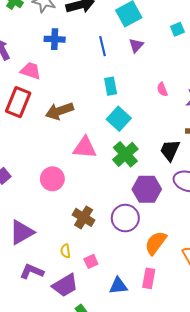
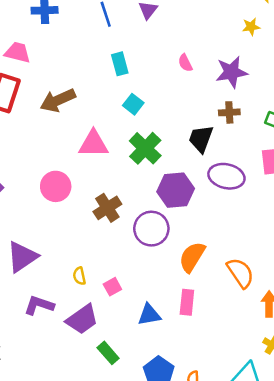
cyan square: (119, 119) -> (133, 104), size x0.7
brown cross: (84, 217) -> (107, 208), moved, turned 30

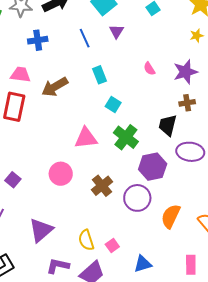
brown arrow: (58, 100) -> (55, 87), moved
yellow semicircle: (79, 276) -> (86, 240), size x1.5
pink rectangle: (187, 302) -> (191, 265), moved

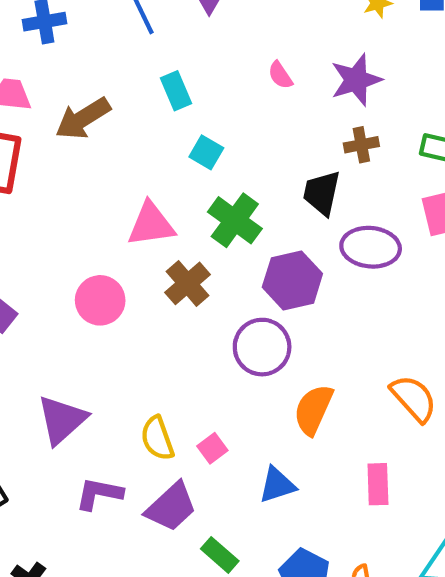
brown cross: (102, 186) -> (188, 283), moved
orange semicircle: (171, 216) -> (313, 410), moved

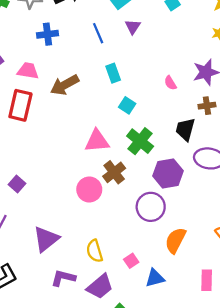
pink semicircle: (280, 75) -> (170, 83), moved
pink circle: (100, 300) -> (89, 190), moved
pink square: (212, 448) -> (131, 261), moved

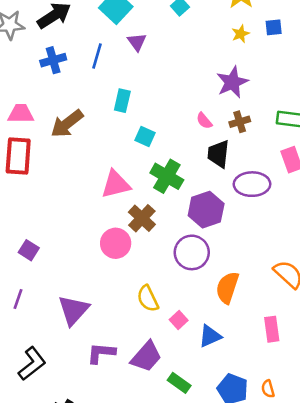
blue line: (98, 33) -> (97, 56), turned 48
blue cross: (47, 34) -> (53, 60), moved
cyan rectangle: (113, 73) -> (122, 101), turned 42
pink semicircle: (170, 83) -> (204, 121), moved
yellow semicircle: (95, 251) -> (148, 299), moved

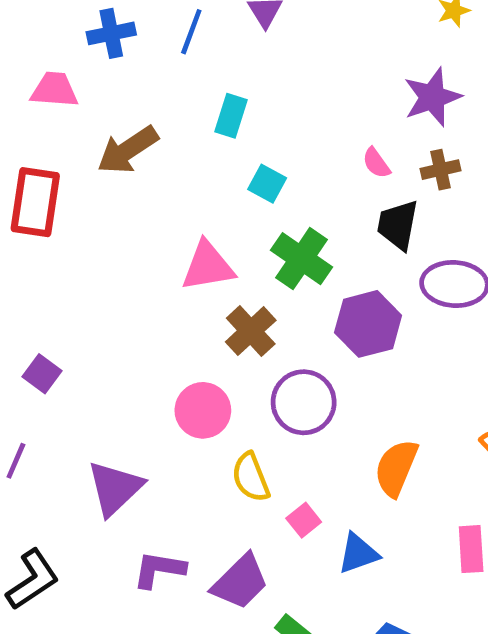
pink trapezoid: (21, 114) -> (54, 90), moved
pink circle: (116, 243) -> (203, 410), moved
purple circle: (192, 252) -> (304, 402), moved

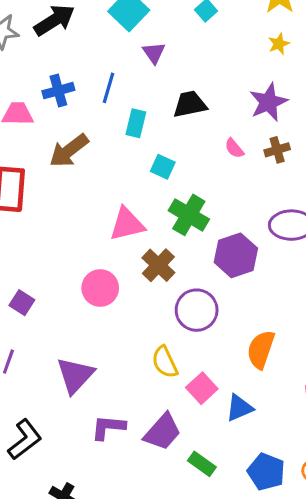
blue line: (191, 32) -> (109, 88), moved
blue cross: (111, 33) -> (58, 91), moved
black trapezoid: (398, 225) -> (190, 104), moved, turned 72
pink circle: (203, 410) -> (100, 288), moved
pink square: (304, 520) -> (202, 388), size x1.4

